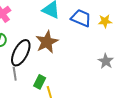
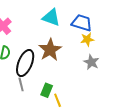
yellow star: (105, 21) -> (87, 39), moved
gray star: (106, 61) -> (91, 62), moved

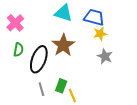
gray line: (21, 84) -> (41, 89), moved

